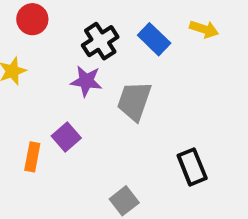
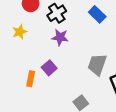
black cross: (100, 41) -> (57, 13), moved
gray trapezoid: (134, 101) -> (97, 65), moved

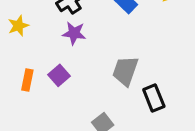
orange rectangle: (31, 79) -> (27, 80), moved

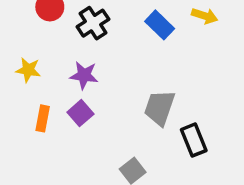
yellow star: (18, 26) -> (28, 70), moved, turned 30
purple star: (74, 33) -> (84, 75), moved

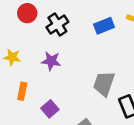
blue rectangle: (160, 25) -> (104, 26), turned -66
purple square: (80, 113) -> (50, 109), moved

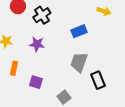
blue rectangle: (104, 26) -> (79, 31), moved
purple square: (50, 109) -> (36, 82), turned -32

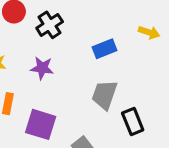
yellow arrow: (104, 11) -> (149, 32), moved
purple square: (36, 82) -> (41, 124), size x1.5

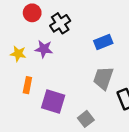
purple star: (42, 68) -> (44, 49), moved

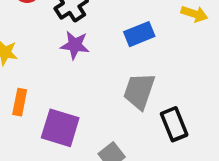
purple star: (44, 49) -> (75, 45), moved

